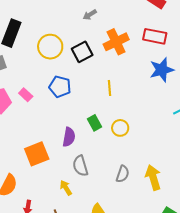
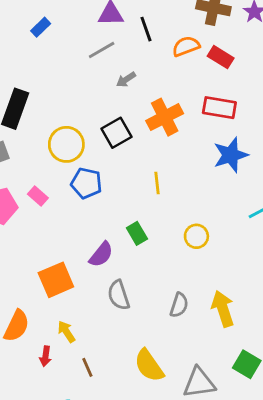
yellow circle: (50, 47) -> (66, 144), moved
yellow circle: (120, 128) -> (196, 236), moved
purple semicircle: (69, 137) -> (101, 254), turned 30
yellow arrow: (66, 188) -> (66, 332), moved

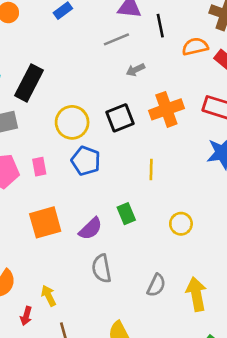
pink rectangle: (38, 196) -> (39, 167), turned 30
orange square: (56, 280) -> (45, 222), moved

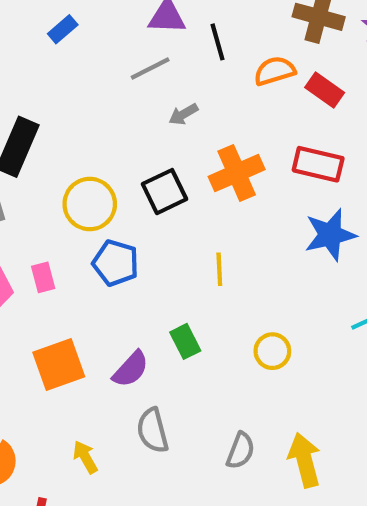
yellow arrow: (49, 296) -> (85, 457), moved

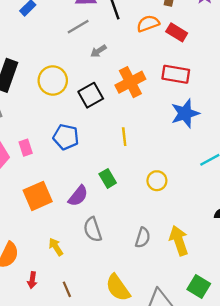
yellow circle: (90, 204) -> (53, 80), moved

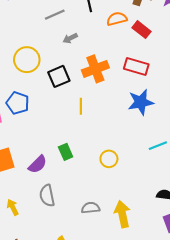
blue pentagon: (66, 137) -> (18, 103), moved
yellow line: (124, 137) -> (81, 106), moved
gray semicircle: (143, 238) -> (91, 208), turned -120

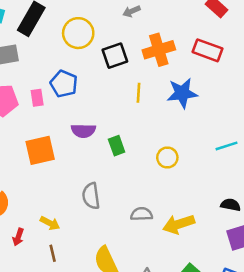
blue star: (141, 102) -> (182, 93), moved
purple semicircle: (38, 164) -> (83, 131), moved, turned 42
yellow arrow: (13, 207) -> (50, 223), moved, turned 140
yellow arrow: (122, 214) -> (179, 224), turned -100

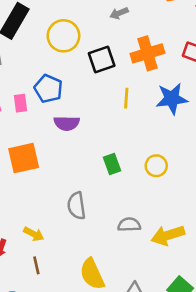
purple semicircle: (83, 131) -> (67, 123), moved
green rectangle: (117, 146) -> (112, 164), moved

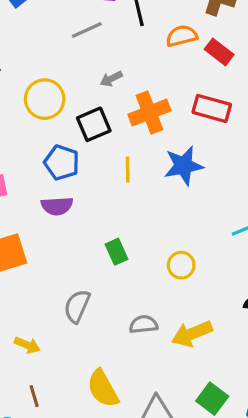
gray arrow: (119, 13) -> (111, 79), moved
blue pentagon: (48, 89) -> (62, 163), moved
yellow circle: (156, 166) -> (181, 265), moved
gray semicircle: (76, 206) -> (77, 306), turned 36
brown line: (36, 265) -> (34, 396), moved

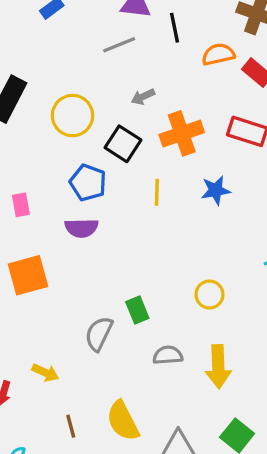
black square: (94, 124) -> (123, 144), turned -36
blue star: (184, 166) -> (216, 190), size x0.7
green rectangle: (117, 252) -> (137, 310), moved
yellow arrow: (192, 334) -> (218, 367), turned -72
brown line: (34, 396) -> (71, 426), moved

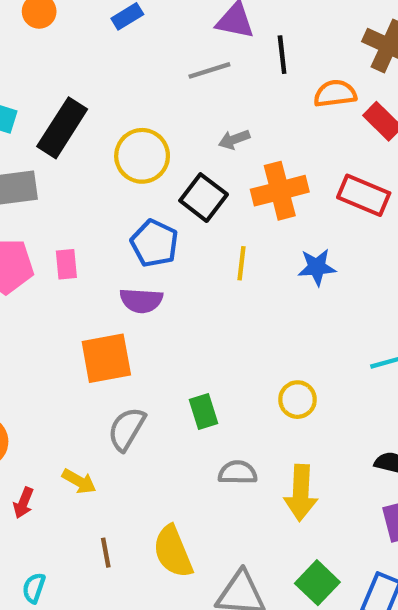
orange square: (28, 275) -> (106, 358), moved
gray semicircle: (99, 334) -> (127, 429), moved

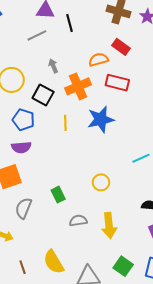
orange semicircle: (335, 94) -> (98, 60), moved
gray arrow: (234, 139) -> (53, 66), turned 96
blue star: (317, 267) -> (101, 119), size x1.5

